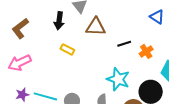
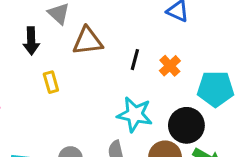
black line: (124, 44) -> (135, 60), turned -48
yellow rectangle: (67, 49) -> (51, 82), turned 56

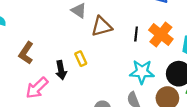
black arrow: (31, 41) -> (61, 70), moved
orange cross: (170, 66) -> (161, 35), size x1.6

